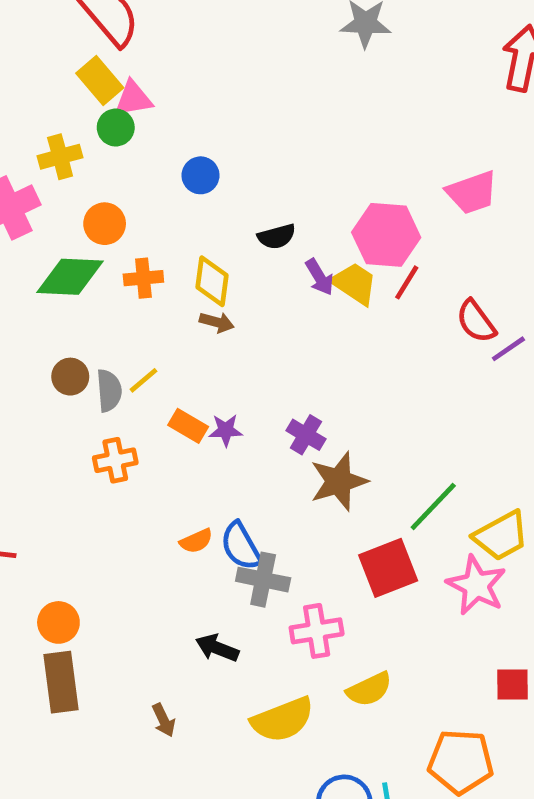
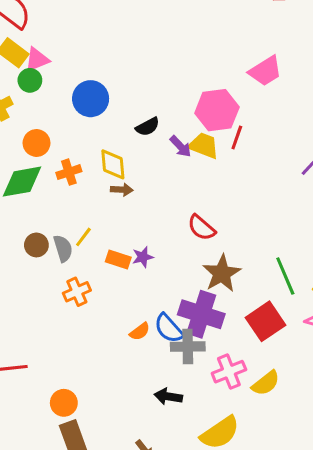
blue circle: (201, 175) -> (91, 99), size x1.5
red semicircle: (476, 321) -> (201, 228), moved
purple cross: (306, 435) -> (201, 314), moved, size x1.8
green line: (433, 507) -> (285, 276), turned -54
yellow semicircle: (369, 689) -> (266, 383), moved

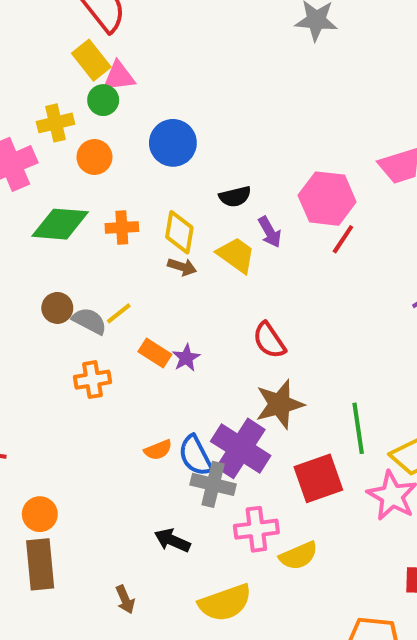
orange circle: (36, 143) -> (94, 157), moved
yellow trapezoid: (204, 146) -> (236, 255), moved
gray semicircle: (63, 248) -> (89, 321), turned -60
purple star: (143, 257) -> (186, 358), turned -30

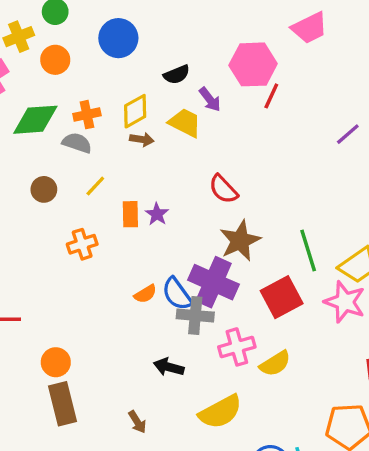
yellow diamond: (179, 232) -> (135, 111), turned 60
gray semicircle: (89, 321) -> (77, 143), moved
orange rectangle: (155, 353) -> (130, 214), turned 65

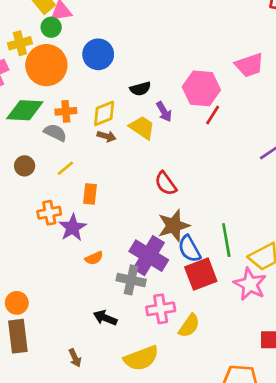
orange circle: (55, 60) -> (46, 65), size x1.8
purple star: (157, 214) -> (73, 228), moved, size x1.5
blue semicircle: (177, 294) -> (189, 249), moved
yellow semicircle: (275, 364) -> (189, 326), turned -30

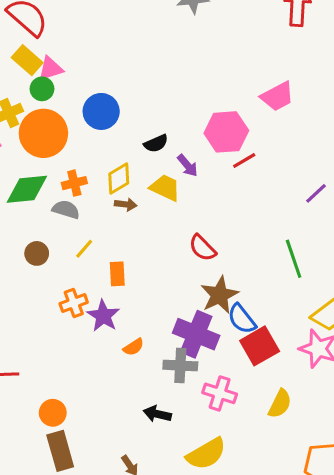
red line: (213, 115) -> (244, 161), turned 36
green line: (226, 240) -> (294, 259), moved
pink cross: (161, 309) -> (220, 393), turned 36
yellow semicircle: (189, 326) -> (280, 404), moved

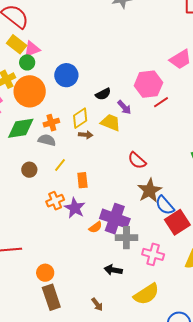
purple cross: (196, 334) -> (115, 219), moved

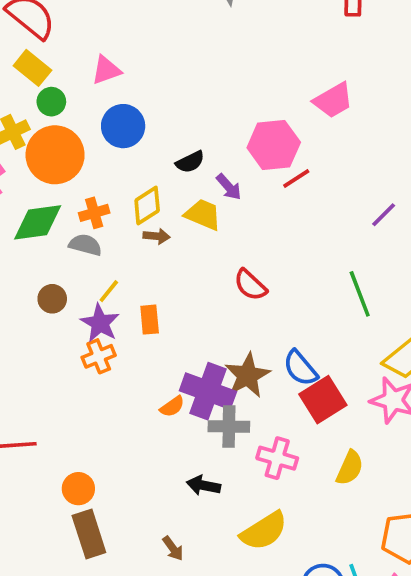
pink triangle: (32, 49) -> (106, 70), moved
brown star: (150, 190) -> (247, 375), moved
purple star: (75, 208) -> (100, 323), moved

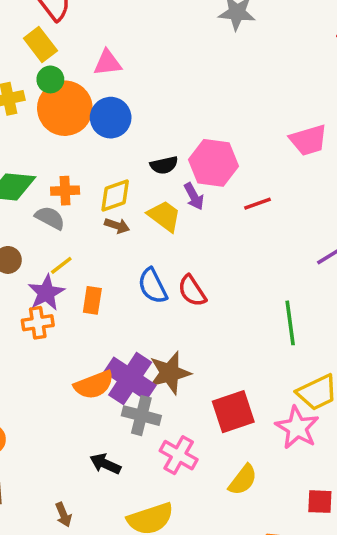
pink hexagon: (274, 145) -> (213, 163), moved
orange circle: (55, 155) -> (65, 108), moved
blue semicircle: (300, 368) -> (153, 286), moved
orange semicircle: (172, 407) -> (94, 385), size x1.6

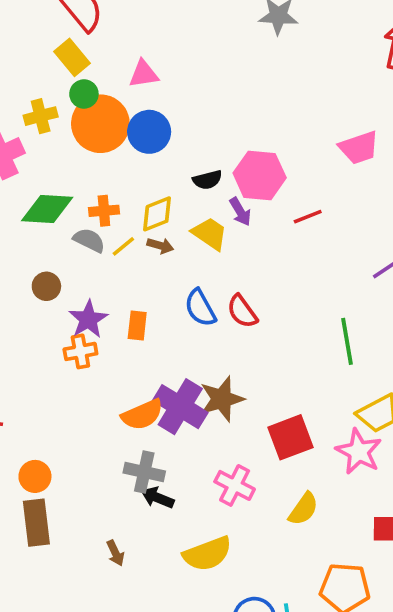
yellow line: (61, 265) -> (123, 246), moved
gray cross: (141, 416) -> (144, 472), moved

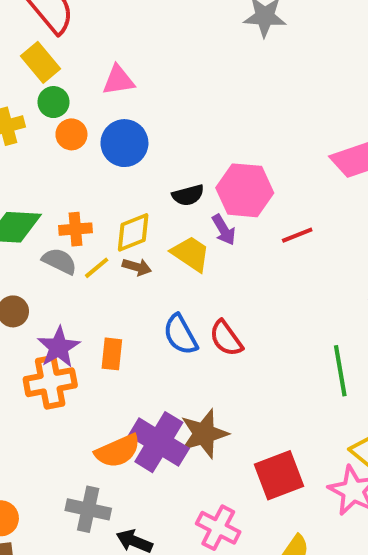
orange circle: (100, 124) -> (71, 134), size x0.5
orange cross: (80, 351) -> (50, 382), size x1.4
gray cross: (144, 472) -> (88, 509), moved

